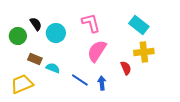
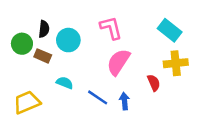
black semicircle: (36, 24) -> (44, 29), turned 40
brown rectangle: (35, 59) -> (43, 56), moved

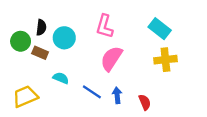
pink L-shape: (111, 28) -> (104, 26), turned -150
red semicircle: (154, 83) -> (145, 102), moved

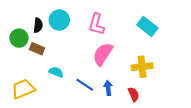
cyan circle: (64, 38) -> (59, 20), moved
yellow cross: (165, 60) -> (142, 67), moved

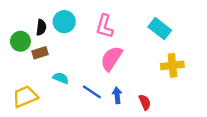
brown rectangle: (37, 49) -> (40, 53), turned -40
yellow cross: (142, 67) -> (172, 65), moved

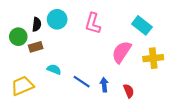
pink semicircle: (111, 58) -> (121, 52), moved

